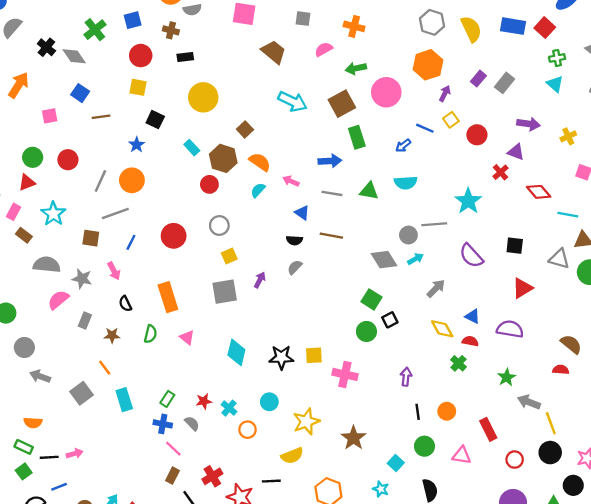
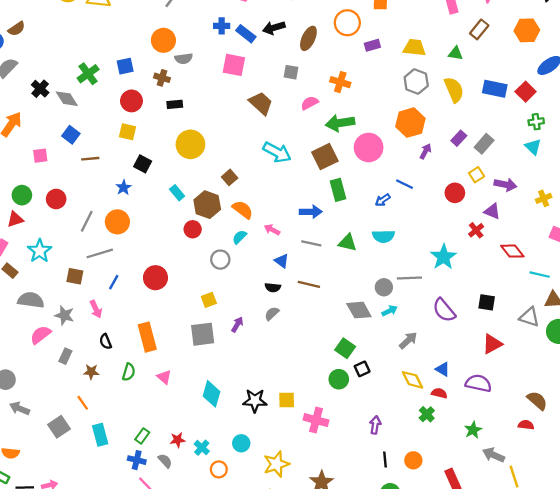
green arrow: (356, 68) -> (340, 123), size x1.4
yellow square: (451, 120) -> (477, 175), moved
gray circle: (219, 226) -> (220, 260), moved

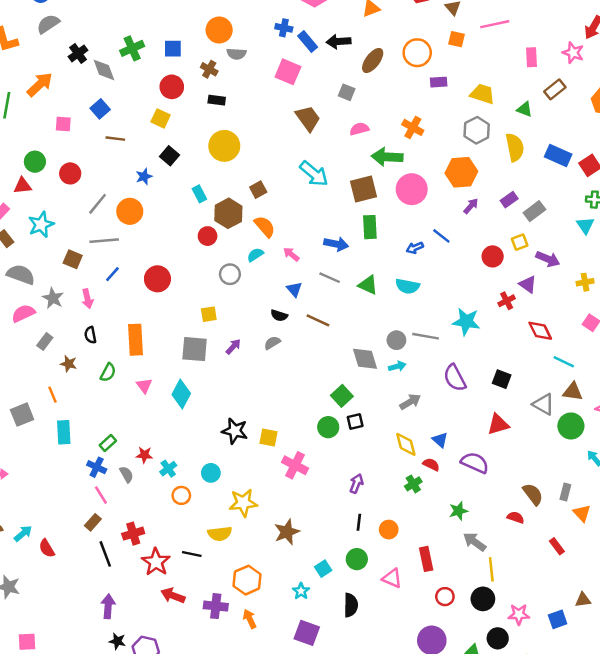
orange cross: (340, 82) -> (413, 127), moved
cyan star: (443, 257) -> (466, 322), turned 30
cyan diamond: (211, 394) -> (181, 394), moved

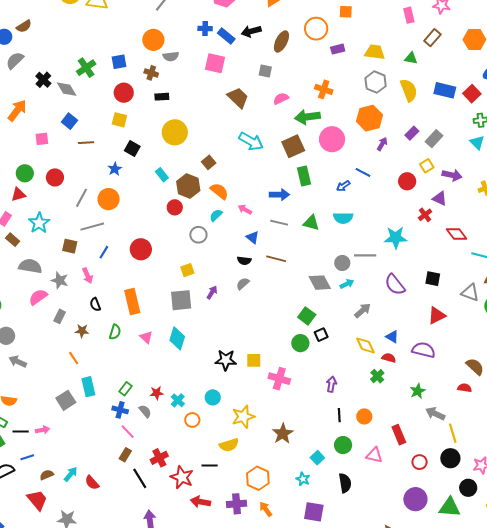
gray square: (22, 415) -> (66, 400), moved

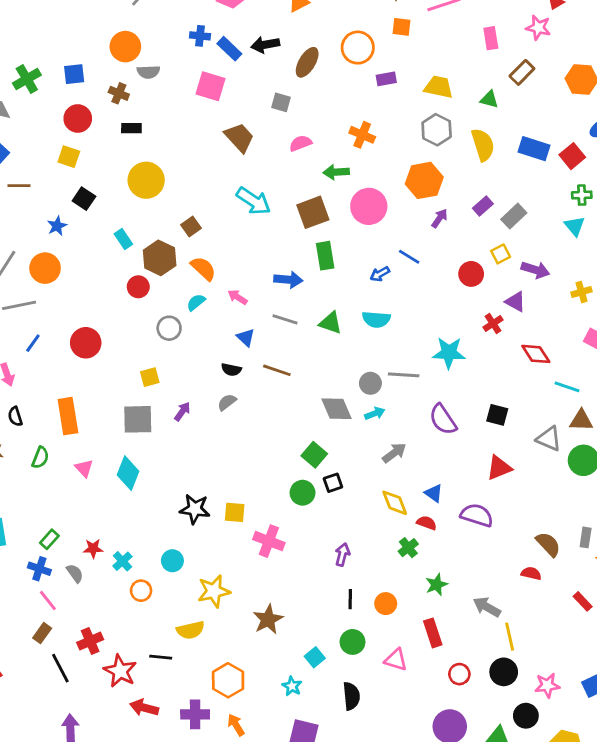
green arrow: (307, 117) -> (336, 172), size x0.7
green star: (418, 391) -> (437, 585), moved

